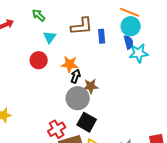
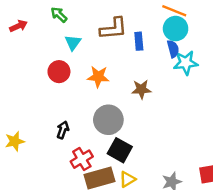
black arrow: (76, 76) -> (63, 130), moved
brown star: (91, 86) -> (141, 89), moved

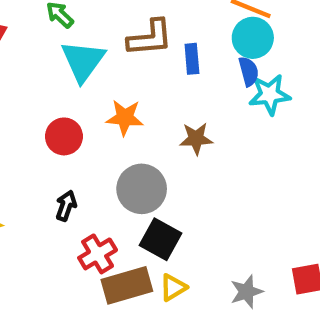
cyan triangle: (73, 42) -> (83, 61), size x1.6
red circle: (59, 72) -> (64, 136), moved

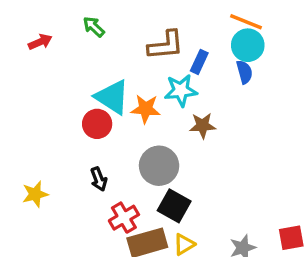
blue rectangle: (192, 59) -> (199, 62), turned 30
cyan triangle: (83, 61) -> (112, 97), moved, turned -33
cyan star: (270, 94) -> (181, 90), moved
black arrow: (66, 206) -> (99, 179), turned 140

